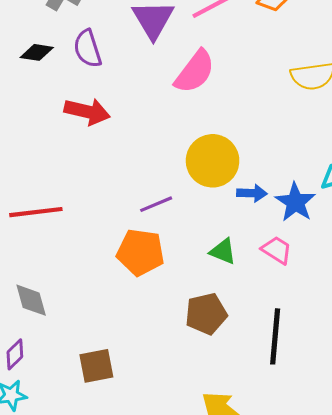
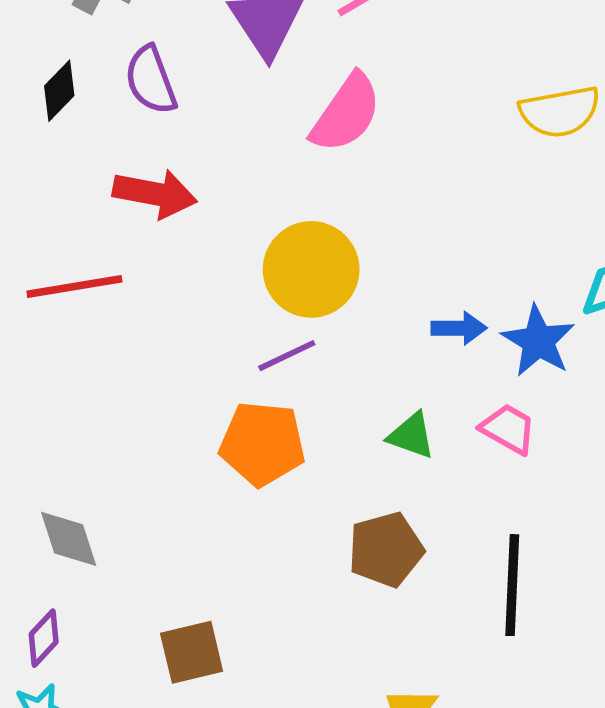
black diamond: (37, 52) -> (59, 91), turned -52
yellow circle: (213, 161) -> (311, 269), moved
red line: (36, 212) -> (74, 287), moved

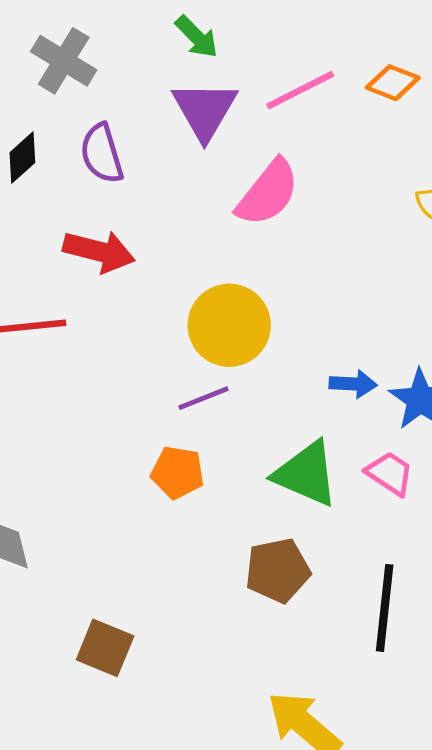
green triangle: (411, 436) -> (306, 474), size x1.6
orange pentagon: (262, 444) -> (178, 472), size x0.7
brown square: (192, 652) -> (105, 648), turned 32

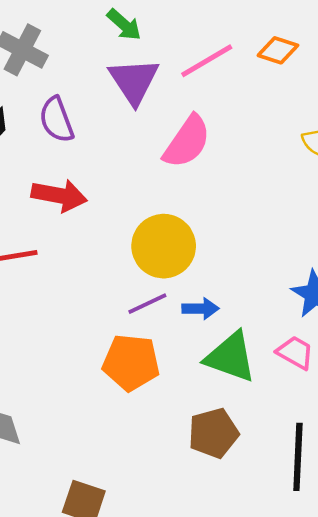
blue arrow: (353, 384) -> (200, 309), moved
orange pentagon: (178, 472) -> (131, 362), size x1.4

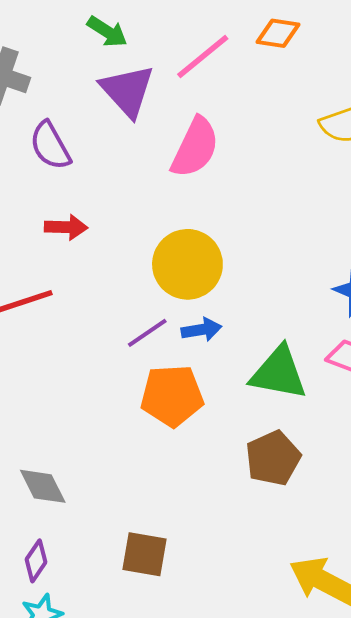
red arrow: (59, 195) -> (66, 227), size x0.7
purple line: (147, 304) -> (147, 333), moved
blue arrow: (200, 309) -> (202, 330), moved

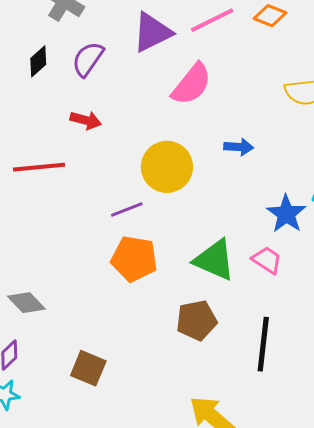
purple triangle: (127, 91) -> (152, 32), turned 33
purple semicircle: (50, 146) -> (88, 59), turned 51
blue arrow: (202, 330) -> (239, 147), moved
gray diamond: (43, 486) -> (26, 303), turned -30

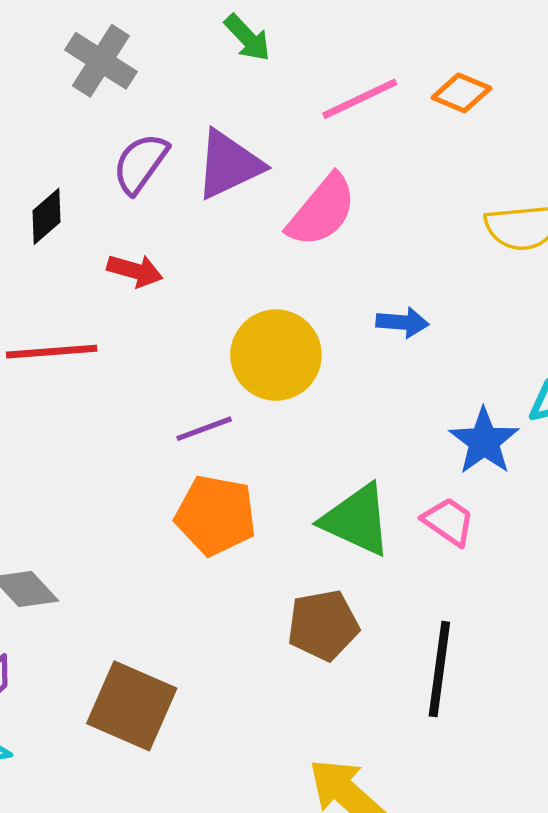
purple triangle: (152, 32) -> (229, 165), moved
black diamond: (38, 61) -> (47, 216), moved
brown square: (88, 368) -> (132, 706), size x1.4

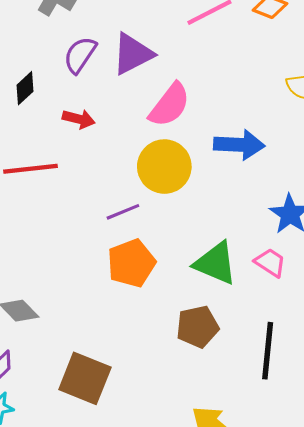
pink semicircle: (322, 211) -> (170, 105), moved
blue arrow: (403, 322) -> (239, 145), size x1.6
orange pentagon: (216, 515) -> (131, 263), turned -30

